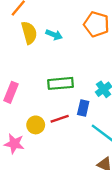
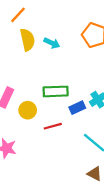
blue rectangle: (83, 108) -> (77, 108), moved, turned 49
yellow circle: (36, 125) -> (28, 110), moved

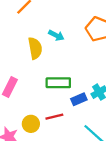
yellow semicircle: (27, 40) -> (35, 48), moved
yellow circle: (28, 110) -> (31, 124), moved

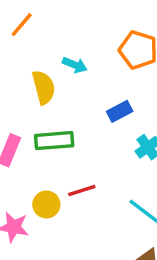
green rectangle: (58, 83) -> (54, 141), moved
blue rectangle: (79, 99) -> (120, 111), moved

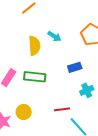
red line: (82, 190) -> (62, 109), moved

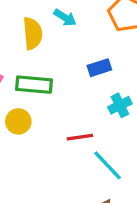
yellow circle: (24, 112) -> (18, 121), moved

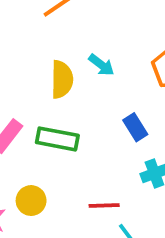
blue rectangle: (99, 68) -> (135, 127), turned 70
yellow circle: (18, 121) -> (31, 201), moved

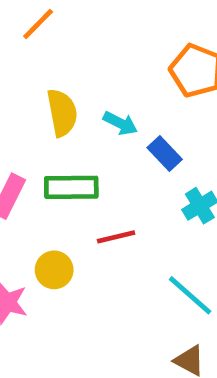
cyan arrow: (101, 65) -> (120, 123), moved
red line: (104, 205) -> (116, 237), moved

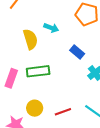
cyan arrow: (120, 123) -> (51, 28), moved
red line: (116, 237) -> (63, 112), moved

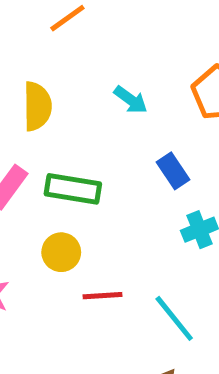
yellow semicircle: (30, 39) -> (37, 106), moved
yellow circle: (35, 108) -> (61, 252), moved

